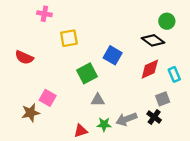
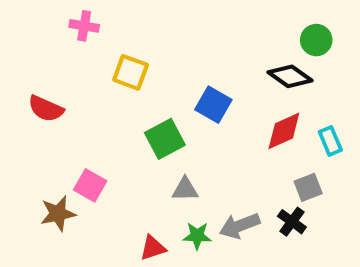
yellow square: (69, 38) -> (131, 72), turned 30

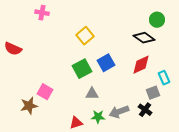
yellow square: (131, 72) -> (85, 36), moved, turned 30
blue square: (213, 105) -> (106, 63), moved, turned 30
red semicircle: (46, 109) -> (13, 49), moved
cyan rectangle: (330, 141) -> (164, 78), moved

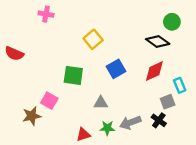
green square: (82, 69) -> (73, 75), moved, turned 36

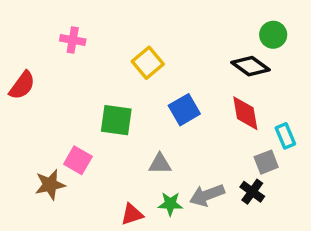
pink cross: (46, 14) -> (73, 40), moved
red semicircle: (14, 54) -> (22, 85), turned -78
red diamond: (154, 71) -> (245, 113), turned -75

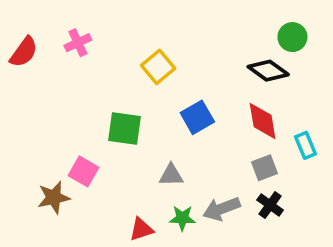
pink cross: (73, 40) -> (78, 43), turned -35
red semicircle: (22, 85) -> (24, 52), moved
gray square: (266, 162) -> (264, 168), moved

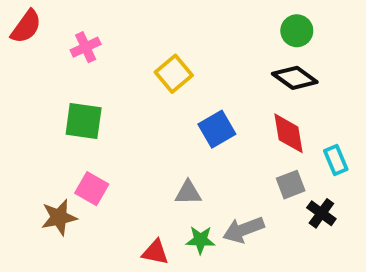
green circle: (292, 37) -> (297, 31), moved
red semicircle: (24, 52) -> (26, 27), moved
green square: (125, 129) -> (84, 121), moved
black cross: (270, 205) -> (321, 213), moved
red triangle: (141, 229) -> (155, 252), turned 30

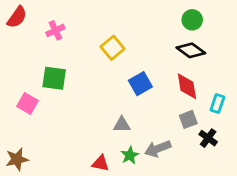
cyan rectangle: (336, 160) -> (217, 104), turned 42
pink square: (92, 189) -> (28, 104), moved
brown star: (59, 217) -> (17, 159), moved
green star: (200, 240) -> (130, 155), turned -30

